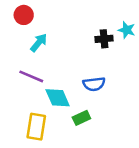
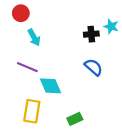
cyan arrow: (39, 43) -> (34, 37), turned 112
blue semicircle: (94, 84) -> (93, 67), moved, turned -132
green rectangle: (81, 118) -> (75, 119), moved

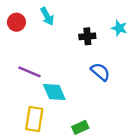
red circle: (21, 13) -> (16, 22), moved
black cross: (91, 34) -> (87, 36), moved
cyan arrow: (34, 37) -> (47, 16), moved

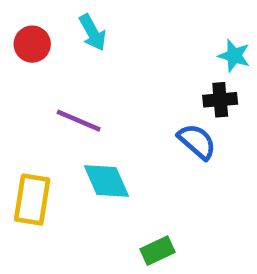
black cross: (87, 36) -> (220, 100), moved
purple line: (29, 72) -> (79, 121), moved
yellow rectangle: (34, 119) -> (32, 200), moved

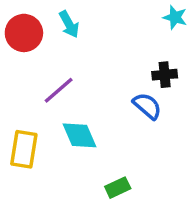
red circle: (32, 44) -> (24, 33), size x1.4
cyan star: (234, 56) -> (175, 17), moved
purple line: (79, 121) -> (59, 90), turned -64

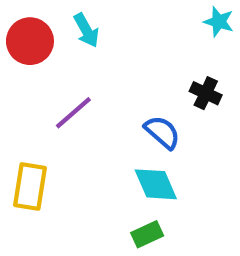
black cross: (165, 75) -> (206, 93), turned 30
blue semicircle: (147, 106) -> (162, 132), moved
cyan diamond: (80, 135) -> (156, 184), moved

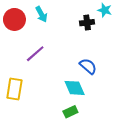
black cross: (206, 93) -> (87, 23), moved, turned -32
blue semicircle: (162, 132) -> (88, 66), moved

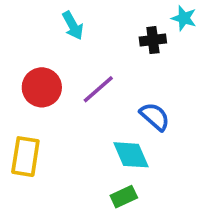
red circle: (14, 19) -> (42, 87), moved
purple line: (35, 54) -> (98, 89), moved

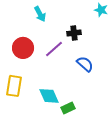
black cross: (153, 40) -> (74, 33), moved
cyan diamond: (131, 155) -> (49, 96), moved

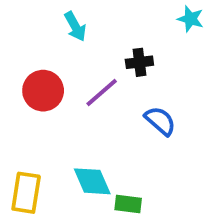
yellow rectangle: (14, 86) -> (26, 193), moved
green rectangle: (68, 108) -> (128, 204), turned 32

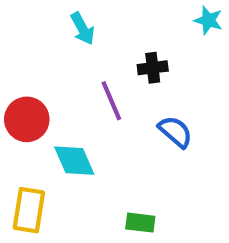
red circle: (43, 91) -> (27, 119), moved
purple line: (102, 93) -> (111, 101), turned -72
cyan diamond: (92, 181) -> (74, 161), moved

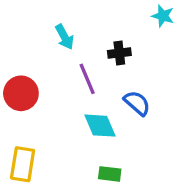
cyan arrow: (83, 29) -> (65, 37), moved
cyan diamond: (74, 161) -> (100, 126), moved

